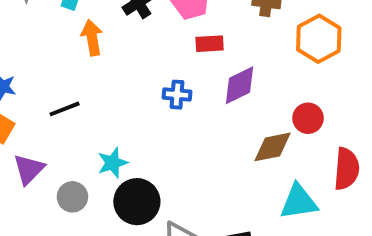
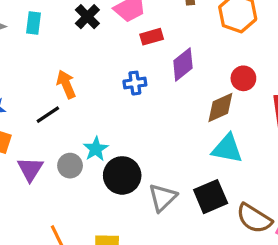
orange arrow: (92, 38) -> (66, 84), moved
gray circle: (72, 197) -> (70, 166), moved
cyan triangle: (299, 202) -> (227, 149), moved, turned 32

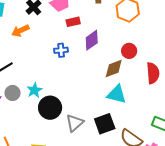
orange arrow: (66, 84) -> (20, 31), moved, turned -96
gray circle: (70, 166) -> (13, 93), moved

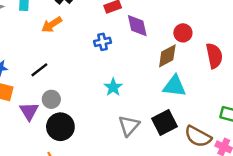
purple diamond: (92, 40) -> (137, 26), turned -60
cyan star: (34, 90) -> (113, 87), moved
black circle: (50, 108) -> (60, 127), moved

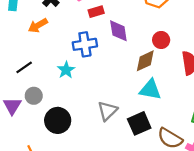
blue cross: (103, 42) -> (85, 44), size x1.5
cyan star: (113, 87) -> (66, 70), moved
gray triangle: (129, 126) -> (107, 111), moved
black circle: (60, 127) -> (58, 120), moved

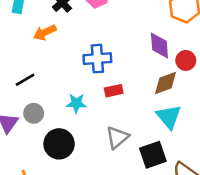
red rectangle: (96, 12) -> (114, 91), moved
purple diamond: (118, 31) -> (159, 45), moved
cyan star: (66, 70) -> (76, 103), moved, turned 30
cyan triangle: (150, 90) -> (169, 117), turned 35

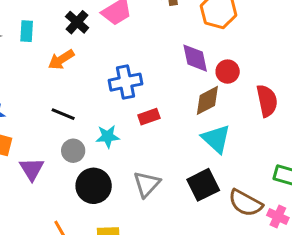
black line: (25, 80) -> (63, 114), moved, turned 60
gray circle: (34, 113) -> (73, 151), moved
gray triangle: (117, 137) -> (147, 184), moved

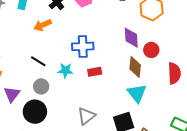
brown diamond: (207, 100) -> (135, 67), turned -65
cyan star: (108, 136) -> (65, 71), moved
black circle: (94, 186) -> (35, 112), moved

